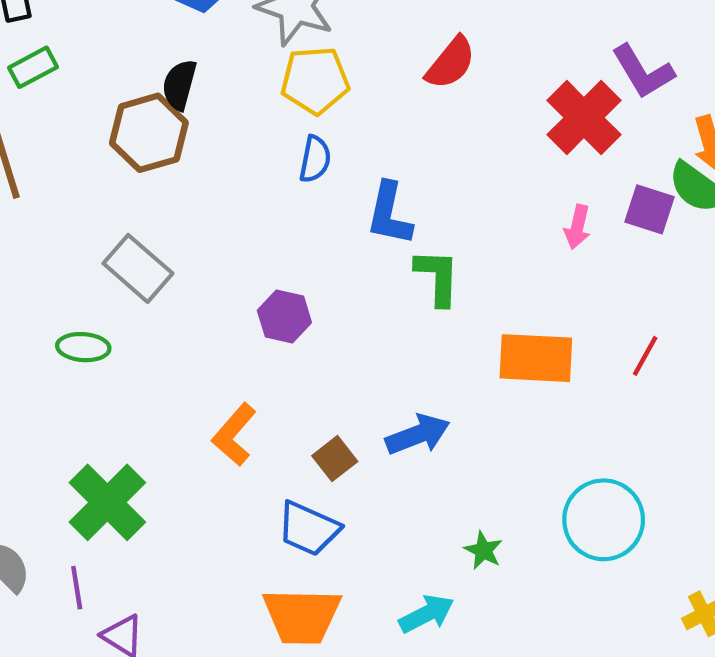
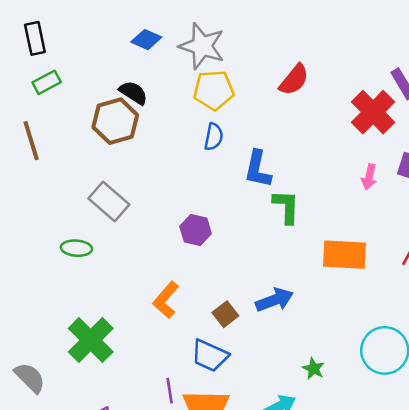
black semicircle: (179, 85) -> (133, 93), turned 108
purple line: (77, 588) -> (170, 391), moved

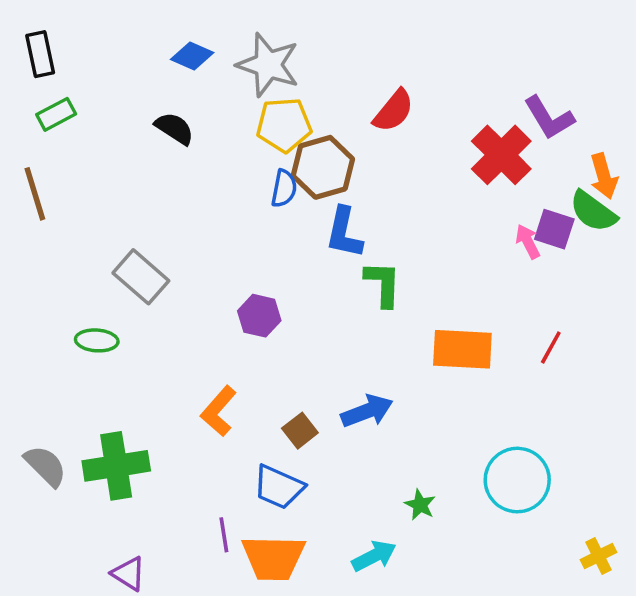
brown hexagon: (115, 121) -> (323, 167), moved
pink arrow: (369, 177) -> (528, 241), moved, turned 140
green cross: (91, 340) -> (116, 466), turned 36
gray semicircle: (30, 378) -> (45, 466), moved

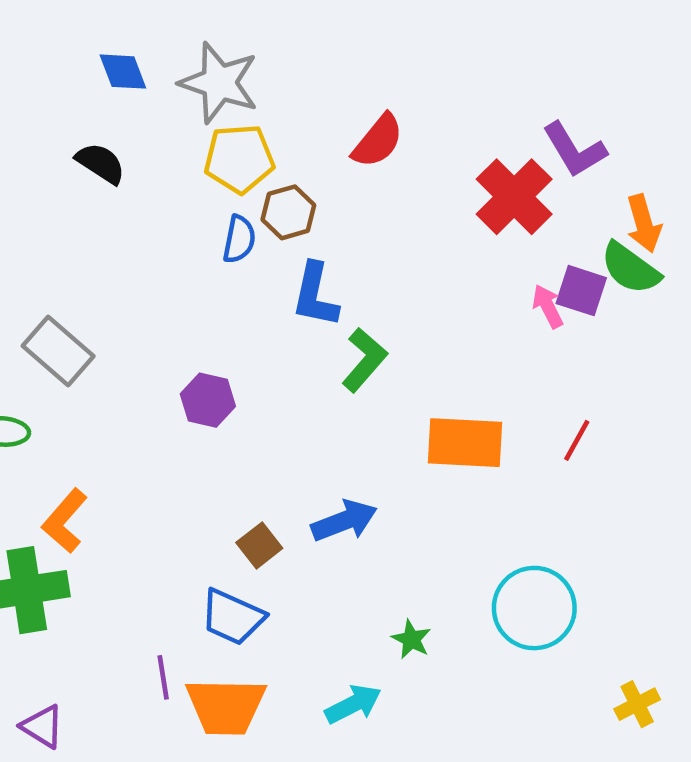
blue diamond: (192, 56) -> (123, 72), turned 45
brown hexagon: (323, 167) -> (288, 212), size x0.7
green L-shape: (383, 284) -> (364, 360), turned 39
orange L-shape: (219, 411) -> (65, 521), moved

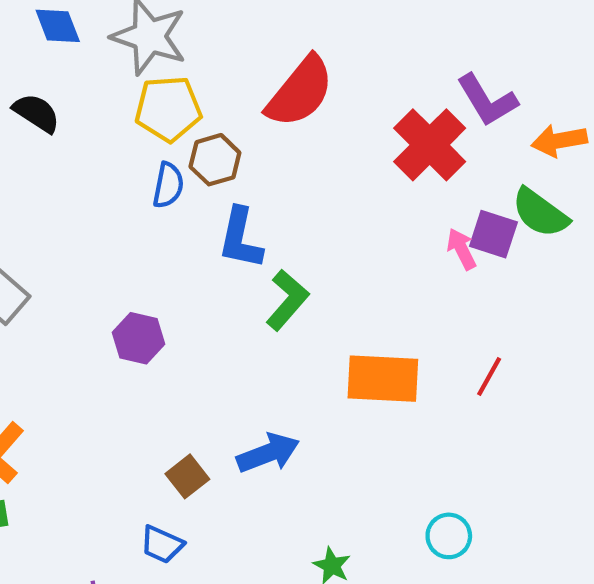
red semicircle: (378, 141) -> (300, 92), size x1.4
orange arrow: (644, 224) -> (559, 141), moved, turned 96
cyan circle: (534, 608) -> (449, 536), size x0.6
blue trapezoid: (232, 617) -> (162, 544), size x0.7

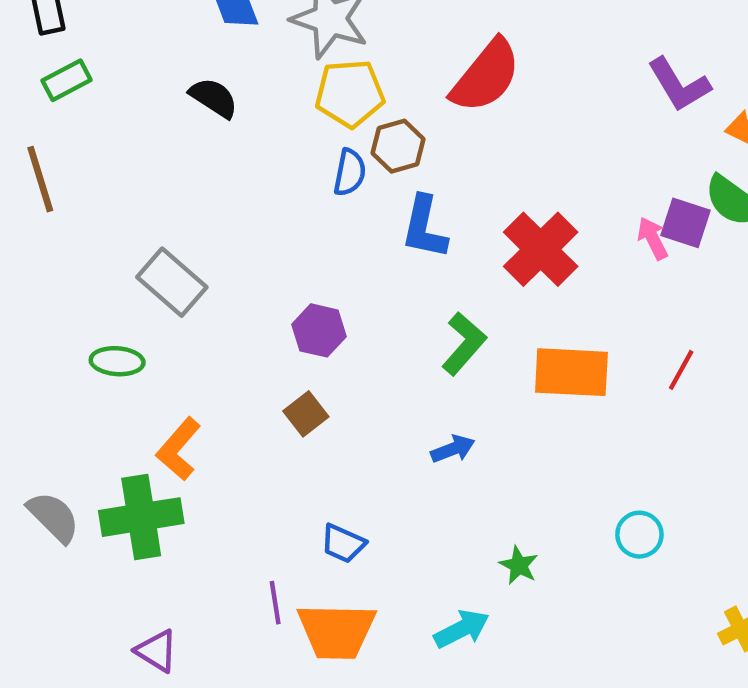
red cross: (430, 145) -> (541, 249), moved
green L-shape: (287, 300) -> (464, 344), moved
blue arrow: (268, 453) -> (453, 449), size x0.7
brown square: (187, 476) -> (306, 414), moved

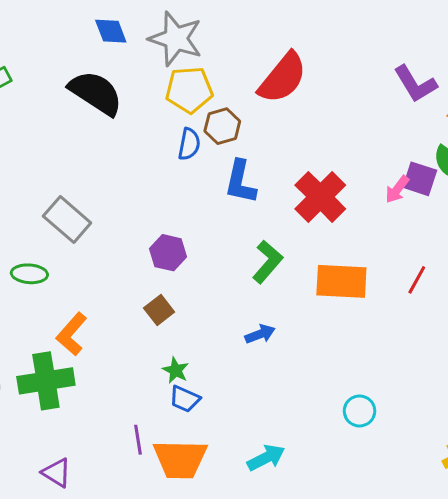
black semicircle: (214, 98) -> (96, 93), size x1.6
pink arrow: (653, 238) -> (397, 189), turned -116
cyan circle: (639, 535) -> (360, 411), moved
green star: (519, 565) -> (176, 370), moved

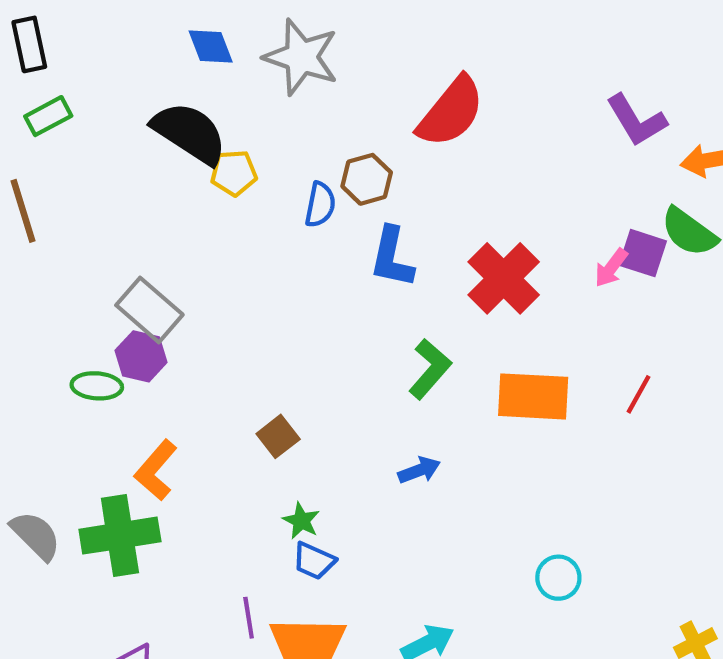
yellow pentagon: (189, 90) -> (234, 173), moved, size x0.7
purple hexagon: (168, 253) -> (141, 356), moved

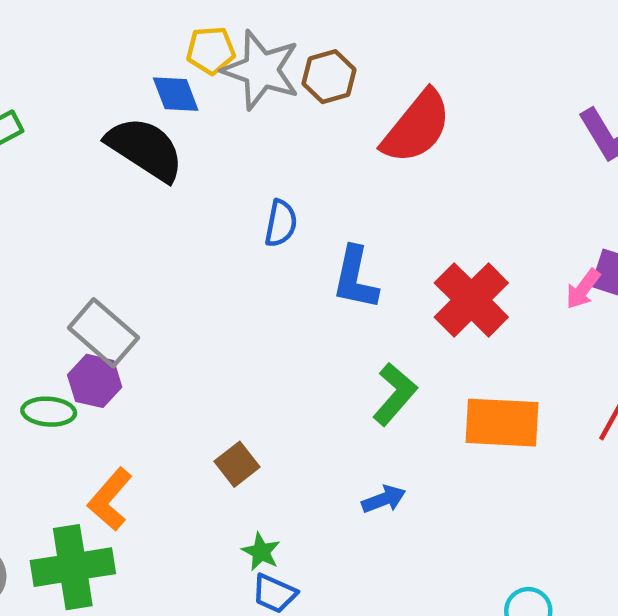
blue diamond: (211, 47) -> (176, 94), moved
yellow pentagon: (234, 173) -> (211, 50), moved
brown hexagon: (367, 179) -> (329, 77), moved

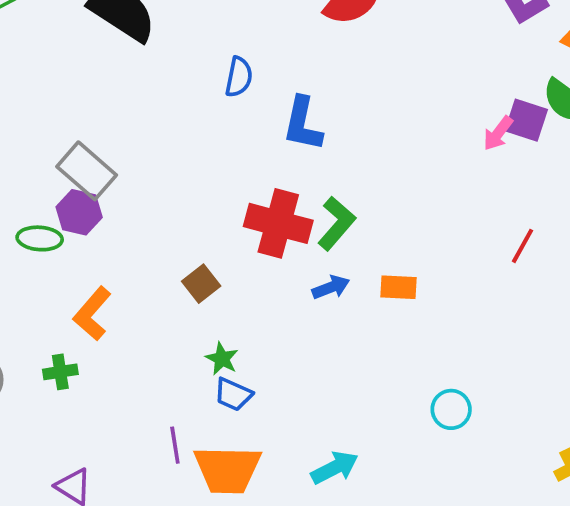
red cross: (471, 300) -> (278, 223), moved, turned -30
orange rectangle: (502, 423) -> (398, 287), moved, size x0.6
blue arrow: (384, 499) -> (331, 287), moved
green cross: (73, 567) -> (60, 372), size x0.5

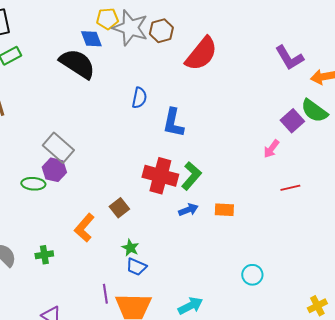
purple square: (526, 120) -> (292, 121), turned 30
pink arrow: (498, 133) -> (271, 149), moved
red line: (522, 246) -> (290, 188), turned 48
orange L-shape: (92, 314) -> (84, 228), moved

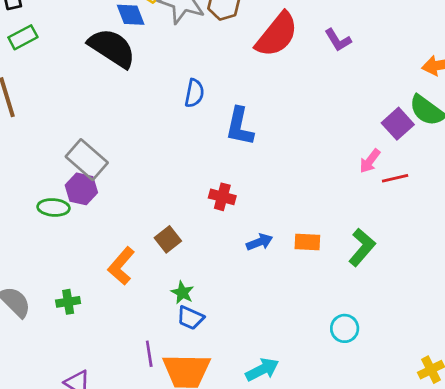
purple L-shape: (289, 58) -> (338, 40), moved, size x0.7
red cross: (160, 176) -> (222, 197), size x0.6
green L-shape: (191, 176) -> (362, 247), moved
red line: (290, 188) -> (395, 178), moved

